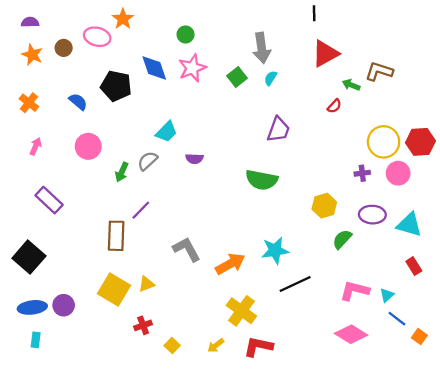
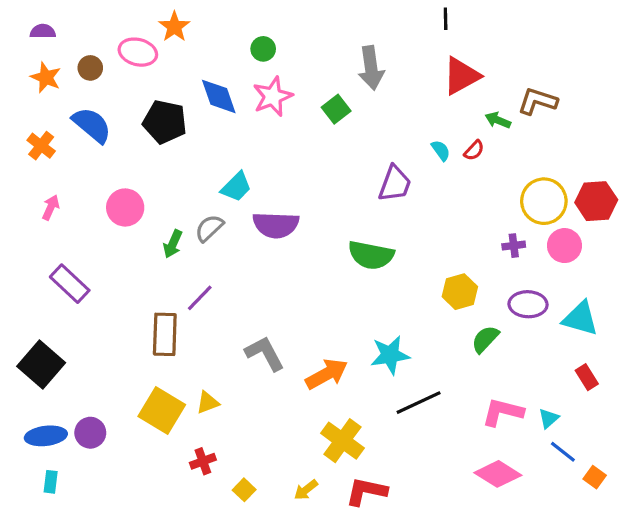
cyan semicircle: (271, 78) -> (441, 150), moved, turned 112
blue semicircle: (78, 102) -> (92, 125), moved, size x1.5
purple semicircle: (194, 159) -> (276, 225), size x1.8

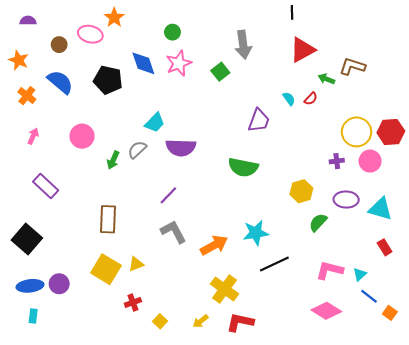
orange star: (46, 77) -> (19, 60), moved
purple line: (200, 298) -> (168, 195), moved

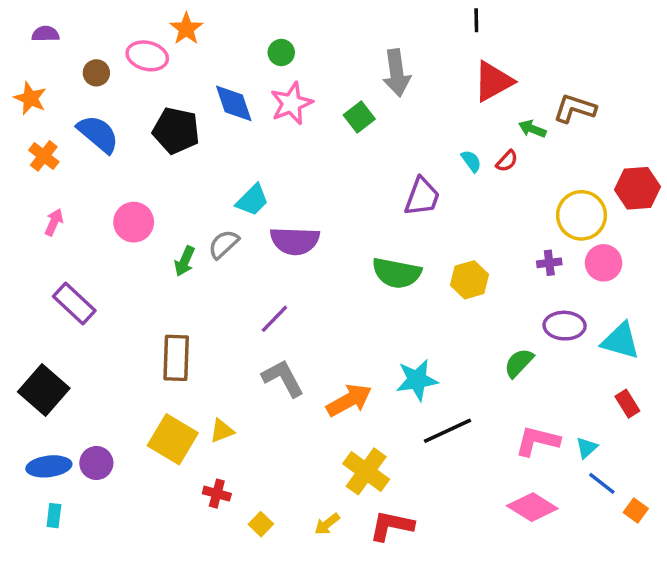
red hexagon: (391, 132) -> (637, 188), moved
yellow hexagon: (301, 191) -> (470, 280), moved
red cross: (133, 302) -> (217, 494), turned 35

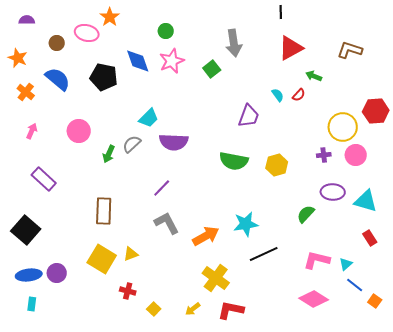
brown L-shape: (575, 108) -> (350, 50), moved

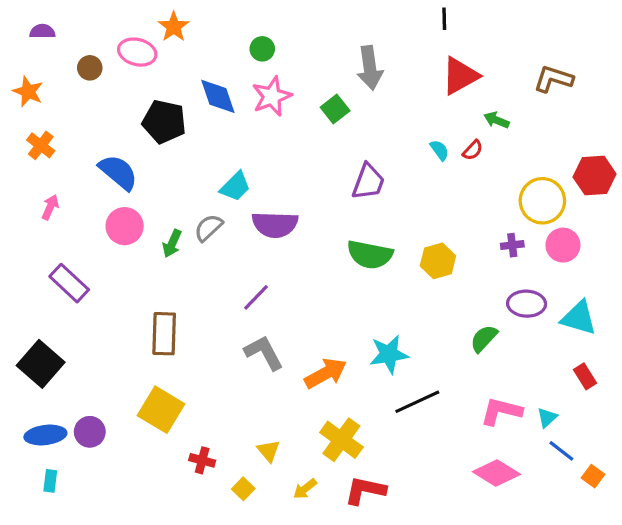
blue semicircle: (58, 79) -> (118, 172), moved
purple trapezoid: (249, 116) -> (368, 182), moved
pink circle: (79, 131) -> (125, 226), moved
yellow triangle: (131, 254) -> (269, 451), moved, turned -49

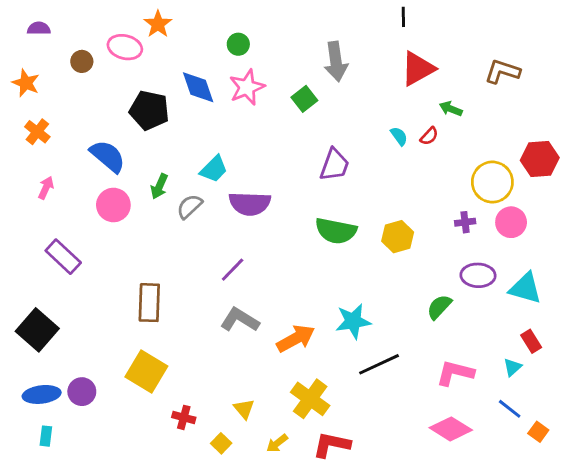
green arrow: (172, 244) -> (159, 186), moved
gray L-shape: (264, 353) -> (240, 320), turned -30
cyan triangle: (547, 418) -> (512, 367), moved

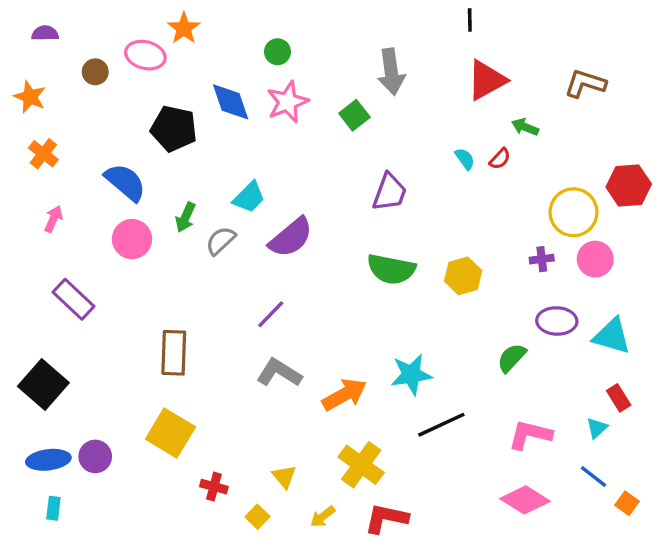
purple semicircle: (250, 204) -> (291, 237), turned -42

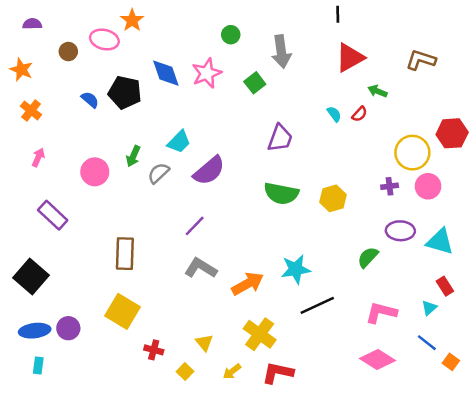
green circle: (277, 52) -> (231, 35), moved
blue semicircle: (125, 182) -> (90, 100), moved, size x0.6

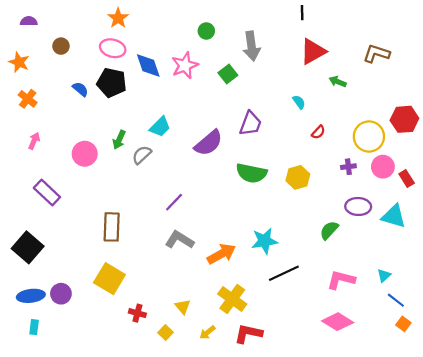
pink ellipse: (104, 40) -> (113, 48), moved
red semicircle: (359, 114) -> (318, 132), moved
purple semicircle: (209, 171) -> (208, 143), moved
red rectangle: (445, 286) -> (407, 178), moved
blue line: (427, 343) -> (396, 300), moved

